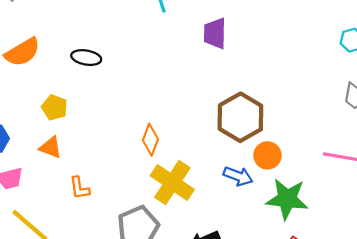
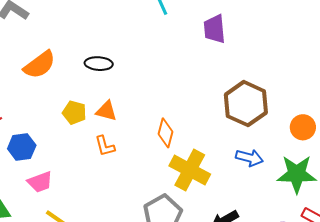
orange triangle: (51, 147) -> (106, 111), moved
orange circle: (267, 155) -> (303, 127), moved
orange L-shape: (79, 188) -> (105, 146), moved

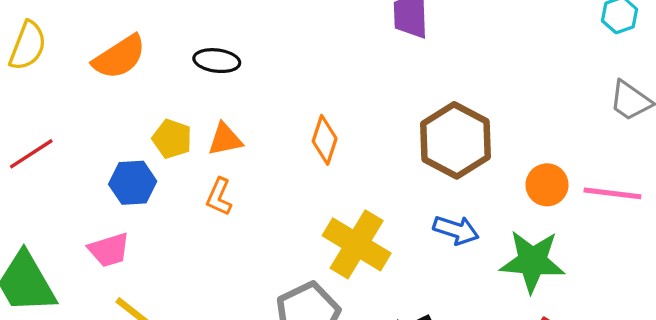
orange triangle: (106, 111) -> (225, 139), turned -30
orange diamond: (165, 133) -> (325, 140), moved
orange L-shape: (105, 146) -> (219, 197), turned 35
blue hexagon: (22, 147) -> (133, 183), moved

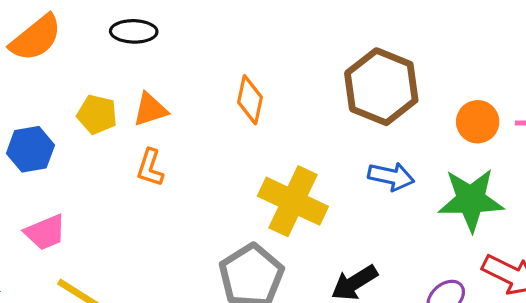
blue hexagon: (133, 183) -> (30, 149), moved

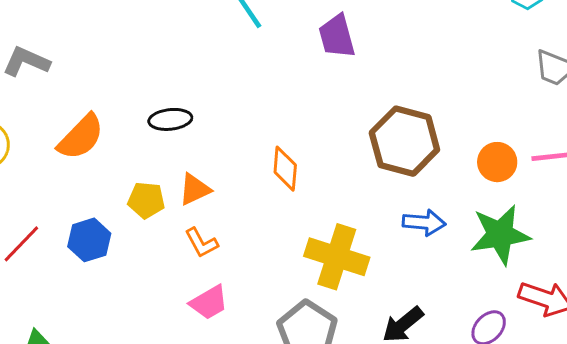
orange L-shape: (150, 168) -> (201, 243), turned -39
pink trapezoid: (45, 232) -> (209, 302), moved

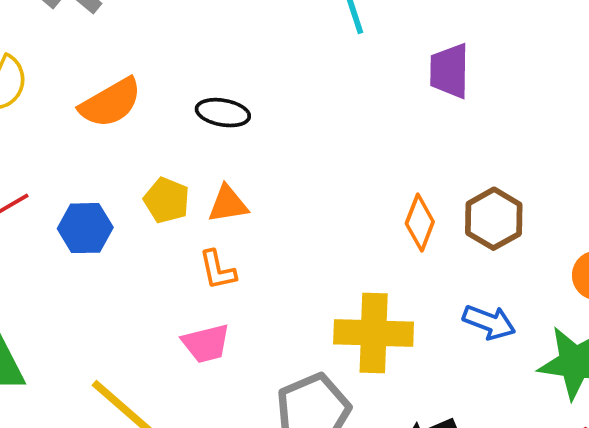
brown hexagon: (404, 141) -> (494, 219), size x0.7
orange diamond: (285, 169) -> (420, 223), moved
yellow cross: (337, 257) -> (374, 333), turned -32

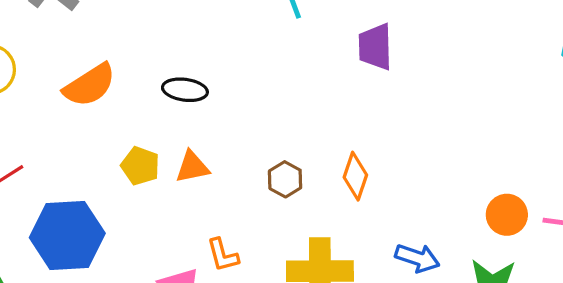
brown hexagon: (494, 219) -> (285, 179), moved, size x0.7
blue hexagon: (85, 228) -> (67, 235), moved, size x1.6
orange L-shape: (218, 270) -> (223, 255), moved

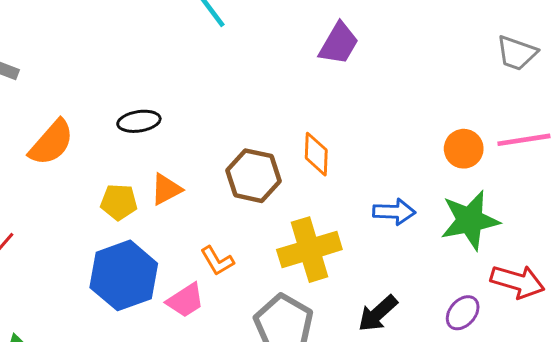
purple trapezoid: (375, 47) -> (339, 43), moved, turned -132
brown hexagon: (285, 179) -> (253, 176), size x1.6
blue hexagon: (67, 235) -> (124, 275), moved

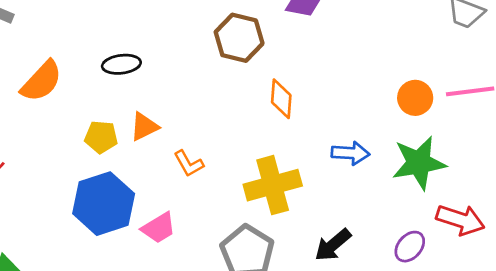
brown hexagon: (253, 176) -> (239, 38), moved
orange L-shape: (217, 261) -> (189, 164), moved

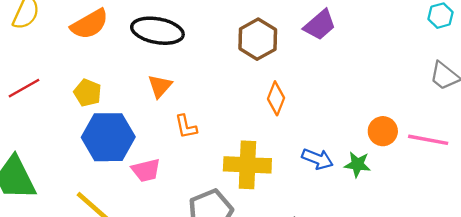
black ellipse: (121, 64) -> (157, 31), size x1.6
orange triangle: (144, 127) -> (160, 86), turned -40
yellow pentagon: (101, 137) -> (88, 93), moved
green star: (419, 163) -> (357, 164), moved, size x0.6

